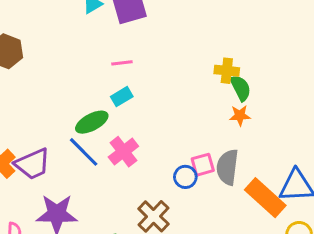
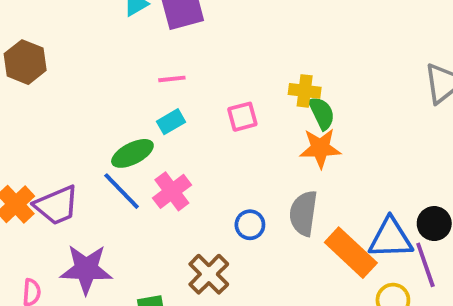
orange star: (240, 116) -> (320, 148), size x1.5
pink square: (203, 165) -> (242, 117), moved

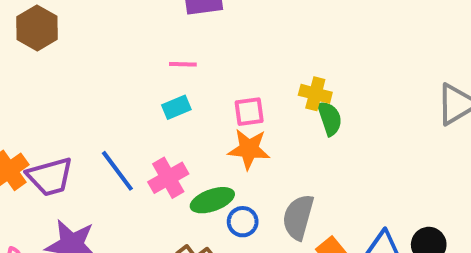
orange star: (320, 148) -> (249, 149), moved
green ellipse: (132, 153) -> (212, 200), moved

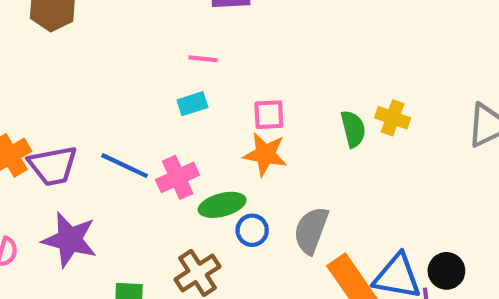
yellow cross: (315, 94) -> (393, 118), moved
blue line: (117, 171) -> (125, 166), turned -33

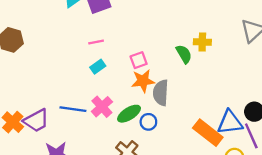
gray semicircle: (311, 230) -> (161, 93), moved

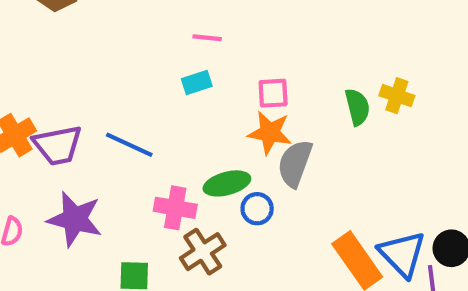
pink cross: (102, 107) -> (175, 208), moved, turned 35
blue triangle: (230, 122) -> (402, 254), turned 36

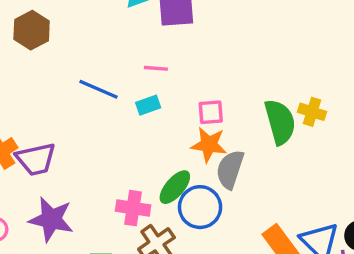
green semicircle: (357, 107) -> (280, 122), size x1.5
blue line: (129, 145) -> (99, 89), moved
green ellipse: (227, 183) -> (175, 187), turned -33
blue circle: (257, 209) -> (200, 207), size x1.6

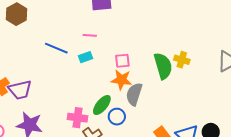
blue circle: (200, 207) -> (117, 117), size x0.7

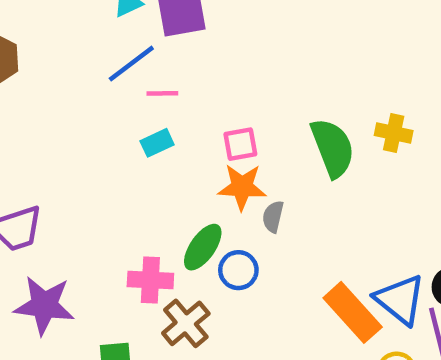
blue line: (56, 48) -> (131, 64), moved, turned -55
yellow cross: (182, 60) -> (394, 133), moved
gray semicircle: (134, 94) -> (273, 217), size x0.6

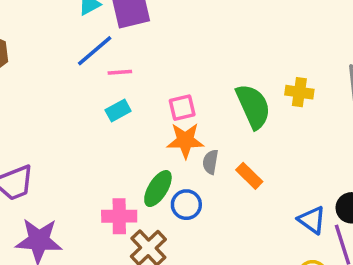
blue triangle: (400, 300) -> (312, 220), size x0.7
orange rectangle: (353, 312) -> (249, 176), moved, size x0.6

